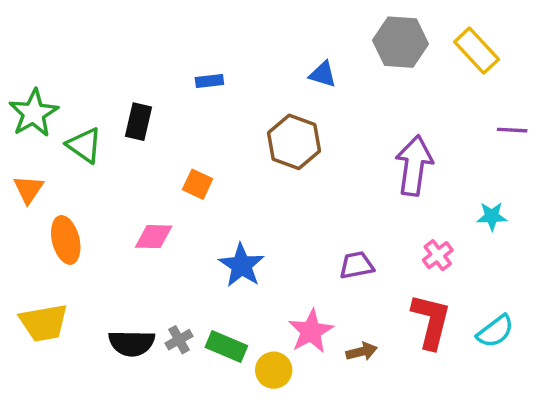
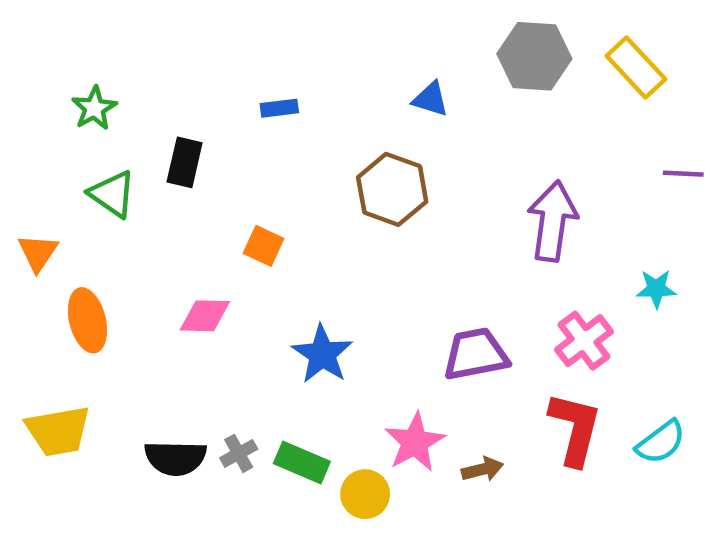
green star: (34, 113) -> (94, 108), moved, size x0.7
pink cross: (438, 255) -> (584, 341), size x1.4
purple trapezoid: (357, 265) -> (476, 354), size x1.4

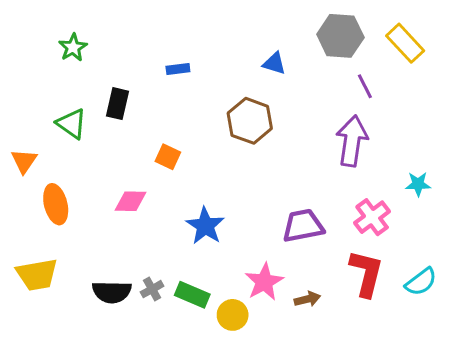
green star: (94, 108) -> (73, 47), moved
purple line: (683, 174) -> (365, 86), moved, turned 60

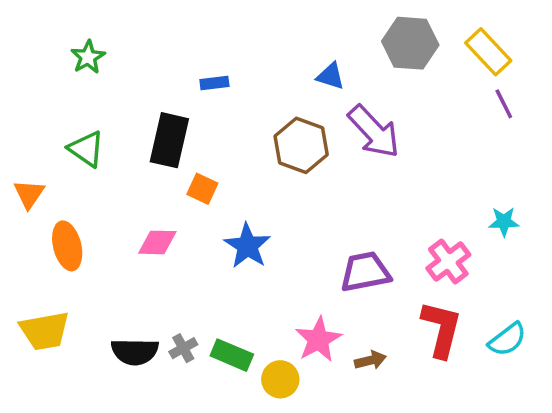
purple line: (365, 86) -> (504, 104), moved
black rectangle: (118, 104) -> (169, 140), moved, size x1.4
purple arrow: (352, 141) -> (374, 132), moved, turned 129
blue star: (205, 226) -> (247, 246), moved

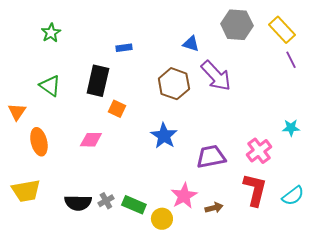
blue star: (247, 246) -> (164, 136), moved

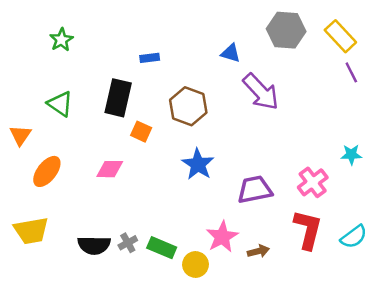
brown hexagon: (174, 84) -> (188, 106), moved
orange ellipse: (39, 142) -> (47, 171), turned 52

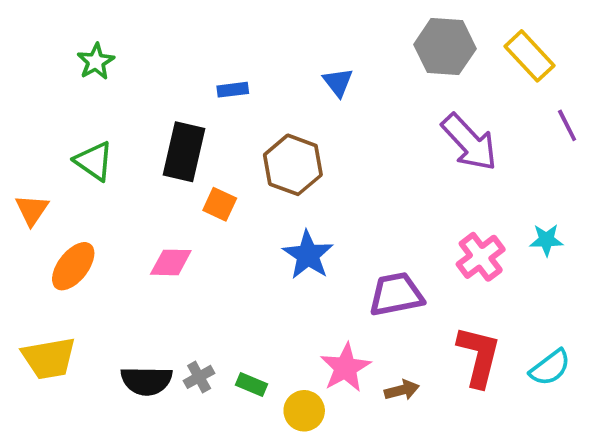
blue triangle: (231, 53) -> (338, 82), moved, turned 35
purple line: (351, 72) -> (567, 125), moved
purple arrow: (261, 92) -> (469, 142), moved
pink cross: (313, 182) -> (481, 257), moved
green rectangle: (162, 248) -> (252, 384), size x0.7

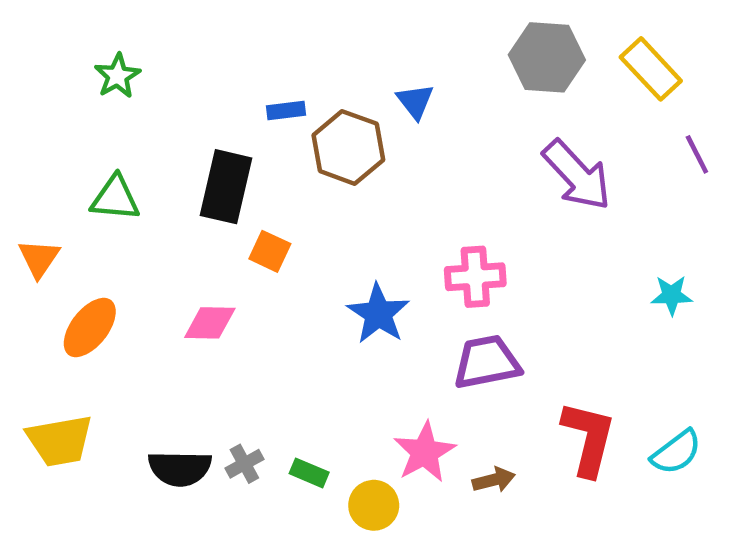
green triangle: (94, 161) -> (115, 198), turned -30
brown hexagon: (293, 165) -> (348, 147), moved
pink cross: (481, 257) -> (475, 277), moved, turned 33

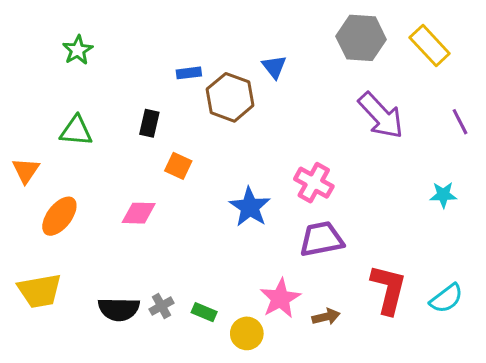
purple line: (697, 154) -> (460, 122), moved
black rectangle: (226, 187) -> (149, 123), size x0.6
pink cross: (475, 277) -> (314, 183), turned 33

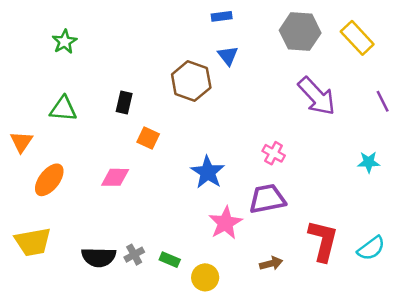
blue rectangle: (189, 73) -> (222, 16), moved
pink cross: (314, 183) -> (274, 153), moved, size x0.7
pink star: (280, 298) -> (225, 223), moved

